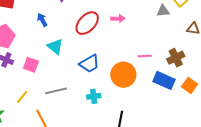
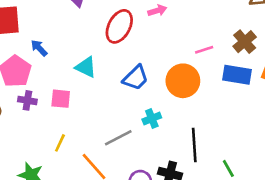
blue arrow: (42, 20) -> (39, 48), moved
gray line: (56, 91) -> (118, 138), moved

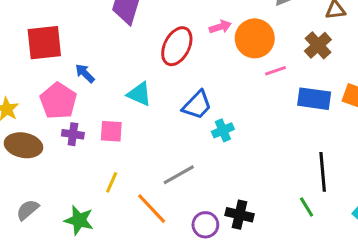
brown cross: (245, 42) -> (318, 45), moved
orange circle: (183, 81) -> (255, 38), moved
cyan cross: (152, 118) -> (223, 130), moved
black line: (194, 145) -> (323, 172), moved

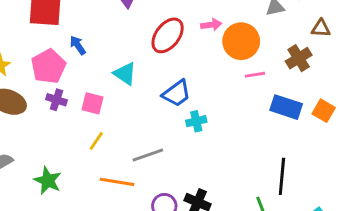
yellow line: (112, 182) -> (96, 141), moved
orange line: (152, 209) -> (117, 182), turned -48

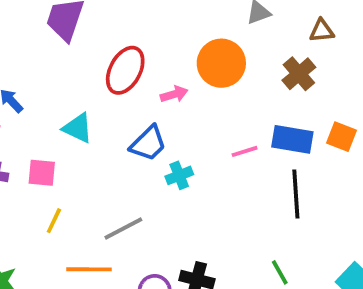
pink arrow: (211, 25) -> (174, 94), moved
pink line: (255, 75) -> (245, 151), moved
black line: (282, 176) -> (296, 194), moved

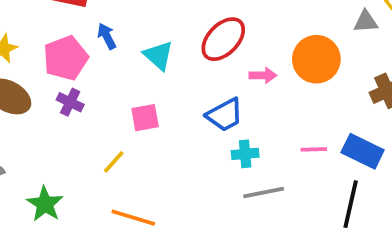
cyan triangle: (78, 128) -> (158, 56), moved
pink square: (42, 173) -> (145, 118), moved, turned -32
gray line: (123, 229) -> (264, 193), moved

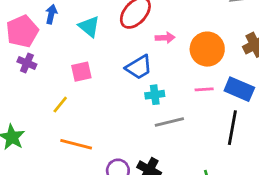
blue arrow: (107, 36) -> (51, 14), turned 42
orange circle: (316, 59) -> (207, 49), moved

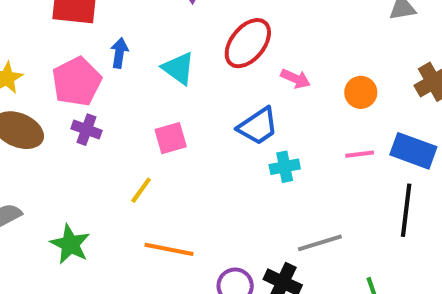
pink arrow: (165, 38) -> (295, 79), turned 30
orange circle: (207, 49) -> (361, 92), size x0.6
gray line: (169, 122) -> (320, 243), moved

